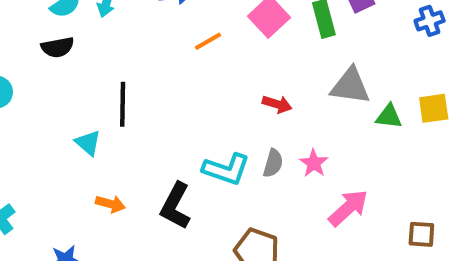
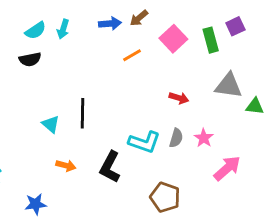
black line: (123, 104) -> (82, 113), moved

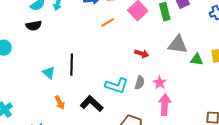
orange arrow: (66, 166) -> (60, 103), turned 48
black L-shape: (110, 167) -> (92, 104), turned 105
pink arrow: (227, 168) -> (165, 105), moved, turned -45

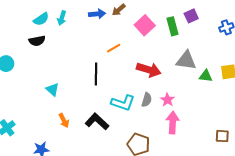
orange line: (108, 23) -> (114, 48), moved
red arrow: (142, 54) -> (149, 70), size x1.6
black line: (72, 65) -> (96, 74), moved

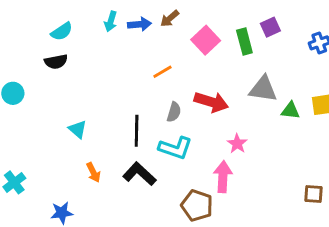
cyan arrow: (62, 18) -> (111, 21), moved
black line: (96, 74) -> (137, 131), moved
gray semicircle: (147, 100) -> (174, 112), moved
pink arrow: (173, 123) -> (223, 177), moved

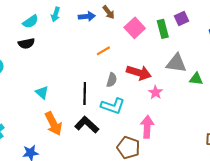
brown arrow: (170, 19) -> (109, 12), turned -88
cyan arrow: (111, 21) -> (55, 14), moved
pink star: (237, 144) -> (155, 92), moved
orange arrow: (93, 172) -> (53, 124), size x1.6

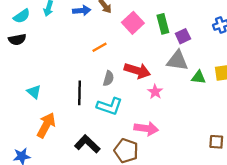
purple square: (182, 18) -> (183, 36), moved
orange arrow: (53, 124) -> (46, 125), turned -125
black L-shape: (87, 125) -> (87, 144), moved
pink arrow: (147, 127) -> (146, 128), turned 95

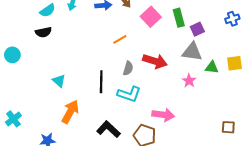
pink star: (155, 92) -> (189, 81), moved

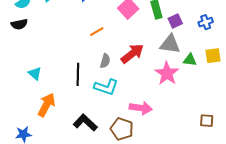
blue cross: (232, 19) -> (206, 22), moved
red arrow: (155, 61) -> (132, 54), turned -55
pink star: (189, 81) -> (167, 73), size x1.6

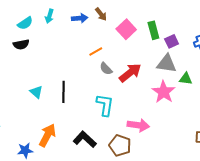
gray semicircle: (105, 61) -> (106, 69), moved, turned 120
black line: (78, 74) -> (64, 92), moved
cyan L-shape: (106, 87) -> (105, 105), turned -100
orange arrow: (46, 105) -> (47, 135), moved

